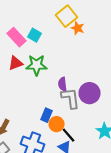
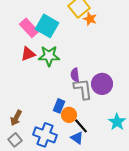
cyan square: (34, 35) -> (47, 26), size x1.6

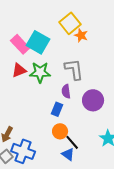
gray L-shape: (83, 89) -> (74, 69), moved
blue rectangle: (59, 106) -> (57, 109), moved
blue cross: (45, 135) -> (23, 151), moved

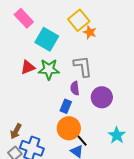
pink rectangle: (20, 44) -> (24, 18), moved
orange circle: (60, 131) -> (69, 128), size x1.5

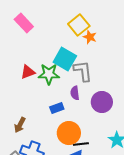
cyan square: (47, 39) -> (65, 59), moved
blue rectangle: (66, 106) -> (57, 108), moved, turned 48
brown arrow: (16, 131) -> (20, 125), moved
black line: (81, 139) -> (81, 144), turned -56

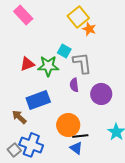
cyan square: (65, 59) -> (64, 51), size x0.6
blue rectangle: (57, 108) -> (38, 100), moved, size x1.6
brown arrow: (20, 125) -> (19, 117), turned 105

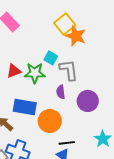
orange star: (89, 29) -> (76, 36), size x1.5
blue rectangle: (38, 100) -> (25, 107), turned 30
orange circle: (68, 125) -> (50, 121), moved

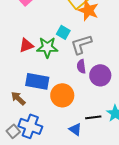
gray L-shape: (69, 70) -> (81, 44), turned -100
purple semicircle: (61, 92) -> (81, 66), moved
black line: (67, 143) -> (93, 117), moved

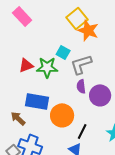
black line: (93, 117) -> (82, 131), moved, turned -56

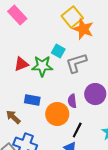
purple semicircle: (81, 86) -> (72, 101), moved
blue rectangle: (37, 101) -> (32, 100), size x0.7

